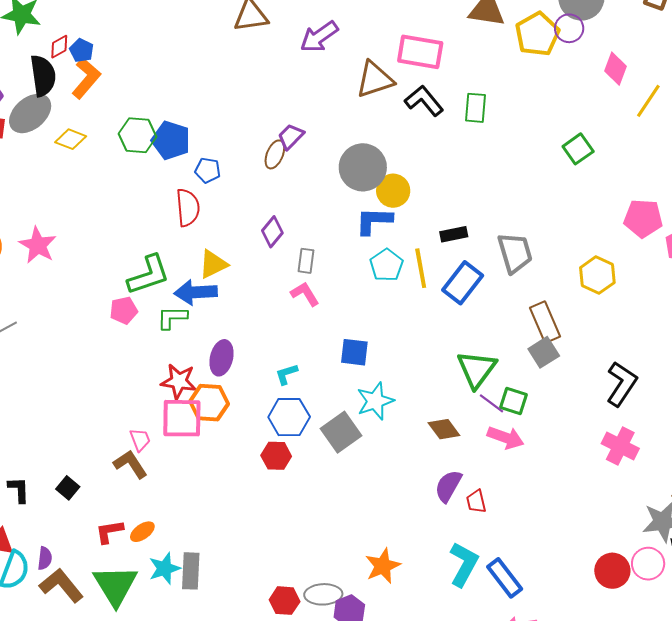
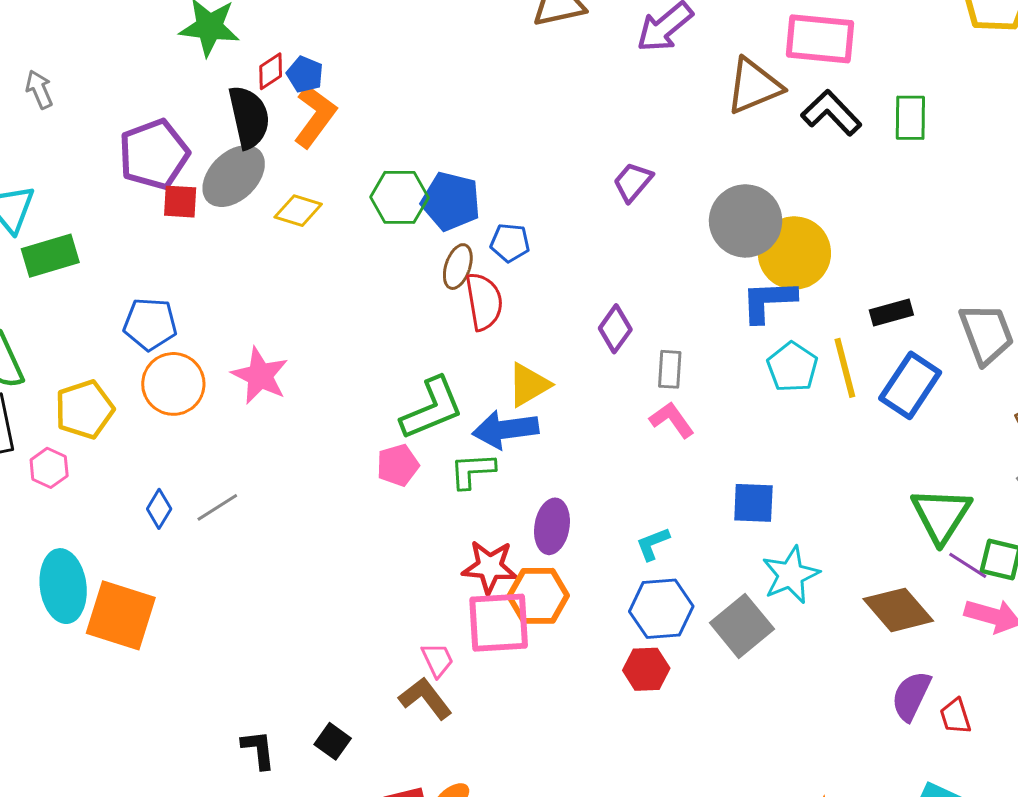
brown ellipse: (275, 154) -> (458, 267), moved
yellow circle: (393, 191) -> (794, 253), size x1.4
brown diamond: (444, 429) -> (898, 610), size x1.4

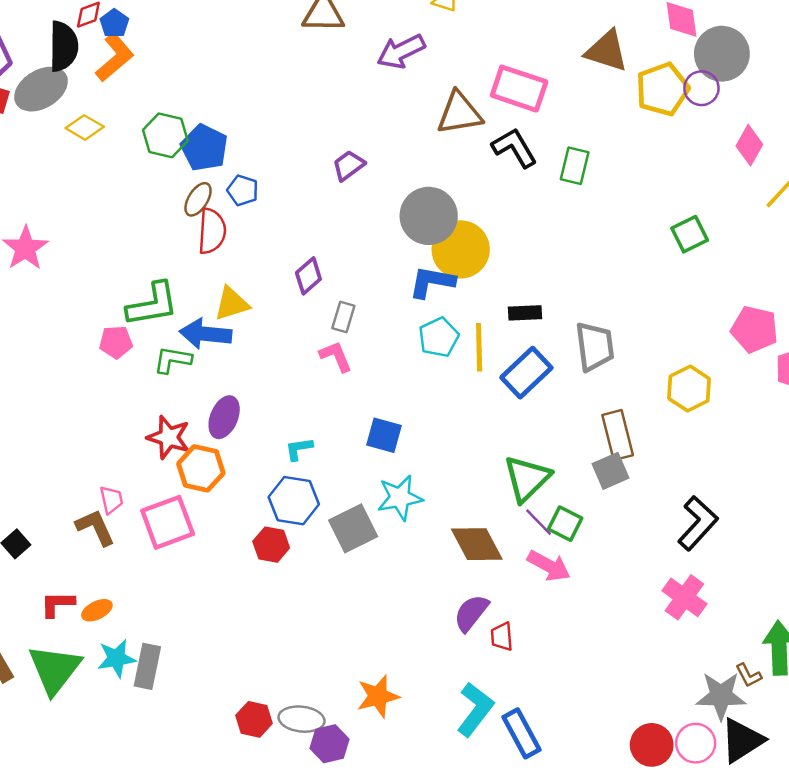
pink square: (499, 623) -> (168, 522), moved, turned -30

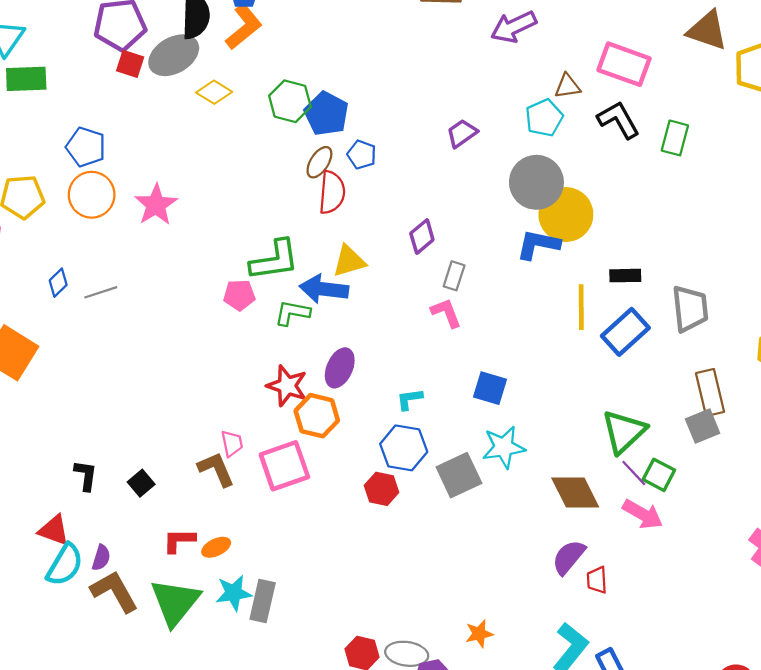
brown triangle: (459, 113) -> (567, 86), size x0.6
cyan pentagon: (439, 337) -> (544, 118), moved
orange star: (378, 696) -> (479, 634), size x0.7

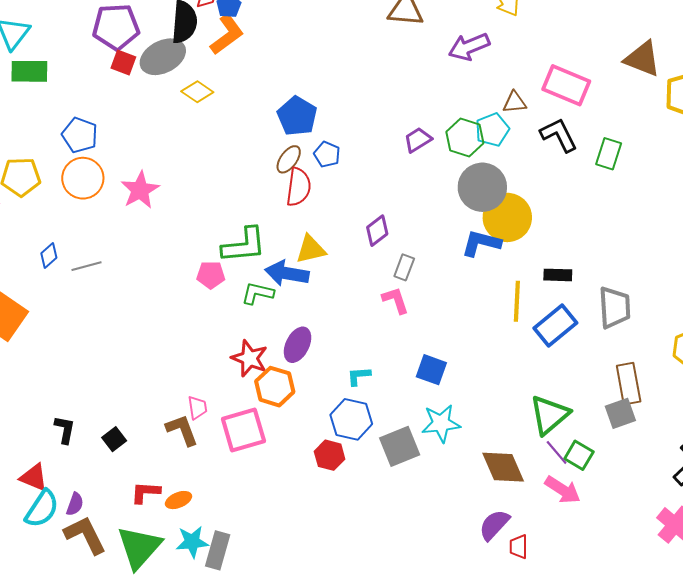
green hexagon: (290, 101) -> (465, 137), moved

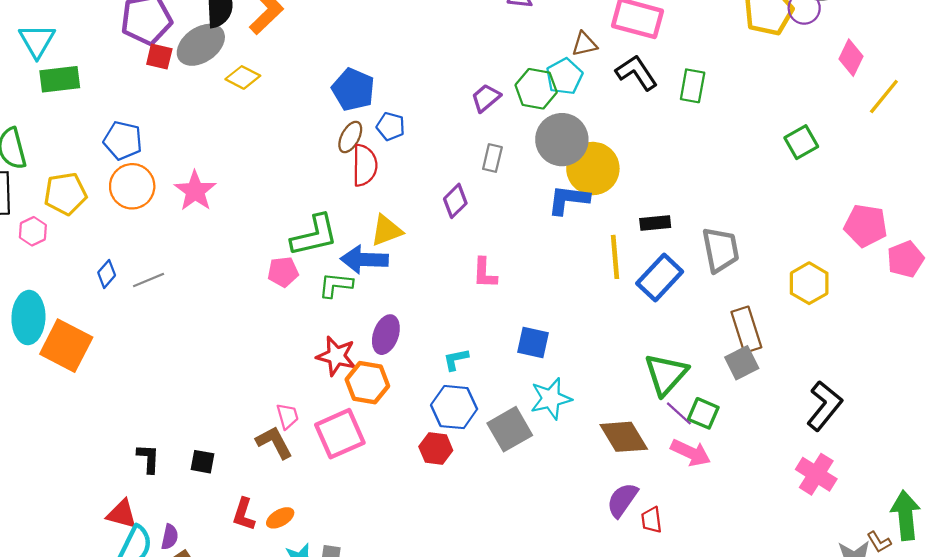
gray rectangle: (404, 267) -> (492, 158), moved
pink L-shape: (396, 300) -> (485, 273), turned -152
black square: (114, 439) -> (203, 462), turned -35
red L-shape: (146, 492) -> (244, 514), turned -68

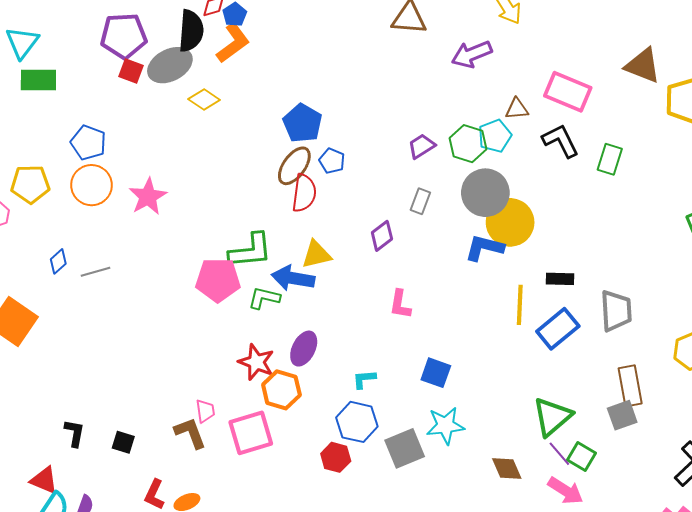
brown ellipse: (350, 137) -> (294, 166), size x1.4
pink pentagon: (283, 272) -> (218, 280), size x1.6
brown diamond: (624, 437) -> (507, 469), size x0.7

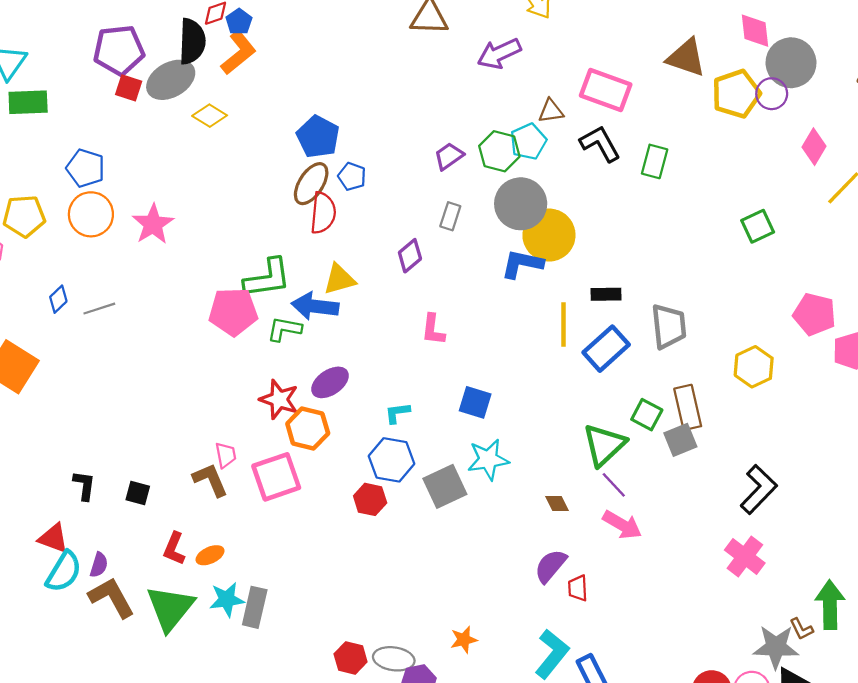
purple ellipse: (304, 349) -> (330, 382), turned 32
green square: (581, 456) -> (647, 415), moved
brown diamond: (507, 469) -> (557, 504), size x0.7

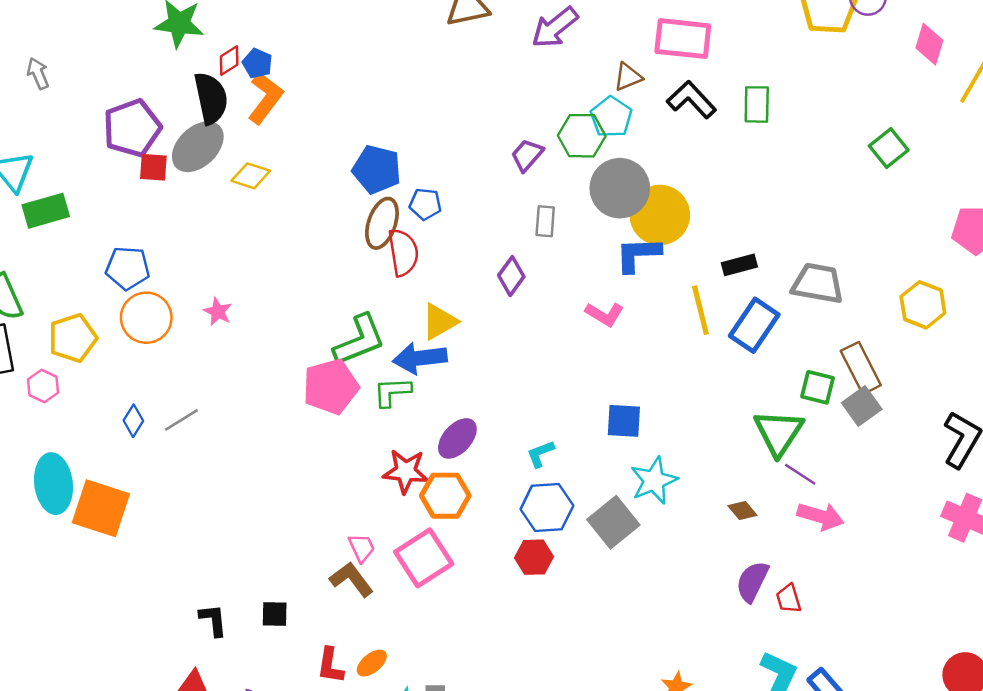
pink star: (153, 224) -> (218, 312), size x0.6
gray trapezoid: (669, 326) -> (818, 283), turned -60
pink L-shape: (433, 330) -> (605, 314), moved, turned -52

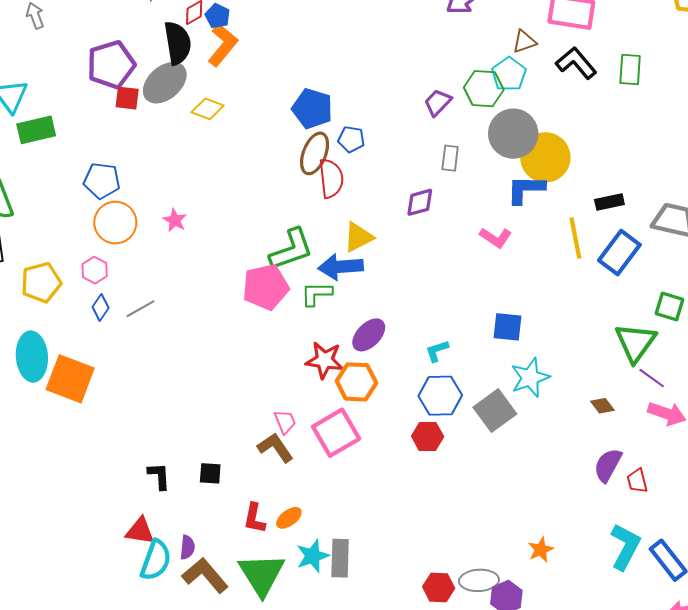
purple diamond: (511, 276) -> (420, 202), turned 36
yellow pentagon: (73, 338) -> (41, 282), moved
pink hexagon: (43, 386) -> (95, 270), moved

